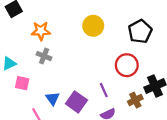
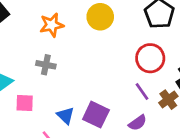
orange star: (41, 31) -> (52, 25), moved
purple line: (104, 90) -> (142, 92), moved

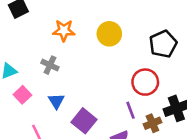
pink square: (25, 103) -> (22, 95), turned 30
blue triangle: (66, 116) -> (56, 101), moved

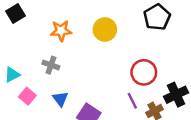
black pentagon: (163, 44) -> (157, 17), moved

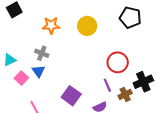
black pentagon: (157, 17) -> (130, 18), turned -30
blue triangle: (60, 99) -> (38, 71), moved

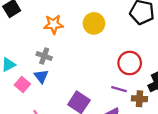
purple line: (107, 85) -> (119, 89), turned -48
brown cross: (125, 94) -> (139, 99), turned 32

